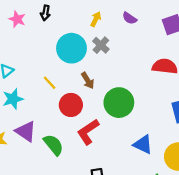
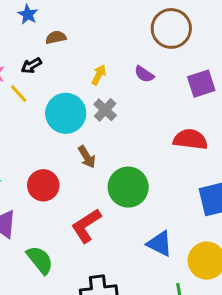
black arrow: (45, 13) -> (31, 66), turned 48
yellow line: (50, 83) -> (19, 94), moved
red circle: (71, 105) -> (43, 185), moved
green semicircle: (53, 145) -> (40, 260), moved

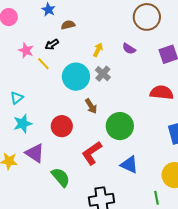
blue triangle: (160, 244) -> (129, 165), moved

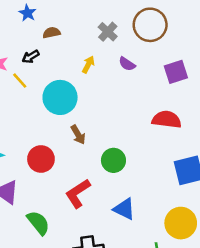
gray cross: (103, 74) -> (108, 32), moved
green circle: (120, 126) -> (113, 160), size x0.7

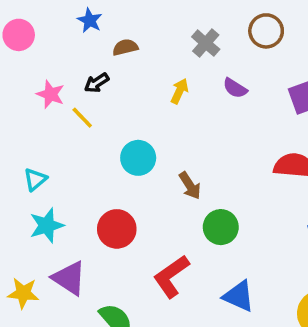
brown circle: (150, 25) -> (266, 31), size x0.7
cyan circle: (60, 97) -> (138, 158), moved, size x0.7
brown arrow: (78, 135) -> (190, 186), moved

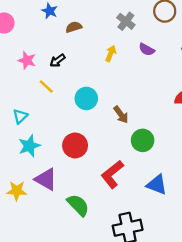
black arrow: (97, 83) -> (57, 61), moved
yellow line: (82, 118) -> (46, 86), moved

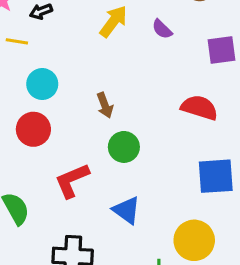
yellow arrow: (111, 53) -> (113, 21), size x1.5
yellow line: (46, 86) -> (17, 41), turned -49
cyan circle: (86, 98) -> (42, 84), moved

